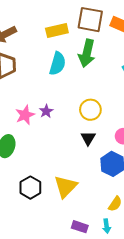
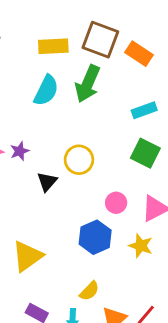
black triangle: (88, 138) -> (47, 182), moved

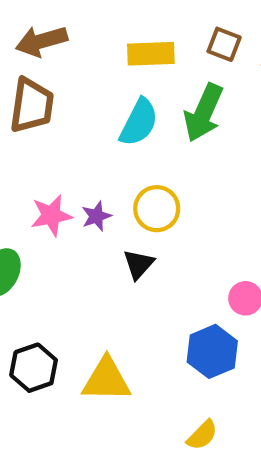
brown square: (100, 40) -> (224, 44), size x0.6
yellow circle: (79, 160) -> (157, 209), moved
yellow triangle: (27, 256) -> (106, 380), turned 36

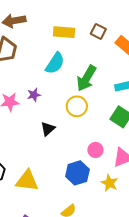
green arrow: (204, 113) -> (86, 78), moved
yellow circle: (157, 209) -> (77, 106), moved
purple star: (96, 216) -> (34, 95), moved

